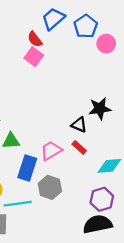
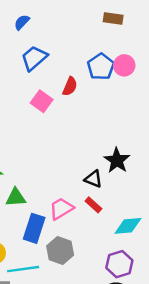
blue trapezoid: (53, 19) -> (34, 58), moved
red semicircle: (35, 39) -> (70, 86), moved, turned -119
pink circle: (106, 44) -> (124, 65), moved
black star: (100, 108) -> (117, 160), turned -30

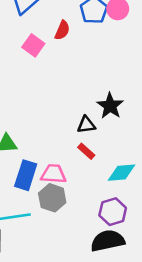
black triangle: (93, 179) -> (86, 125), turned -30
pink trapezoid: (61, 209) -> (53, 174), moved, turned 35

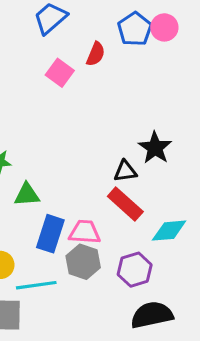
red rectangle: (86, 151) -> (125, 204), size x1.6
purple hexagon: (113, 212) -> (135, 270), moved

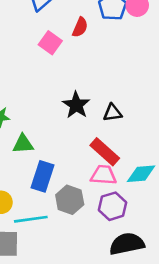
black star: (155, 148) -> (76, 105), moved
black triangle: (125, 171) -> (113, 113), moved
pink trapezoid: (85, 232) -> (103, 175), moved

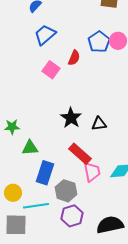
red rectangle: (105, 152) -> (80, 154), moved
pink trapezoid: (103, 175) -> (92, 172), turned 75
purple hexagon: (113, 206) -> (72, 216), moved

